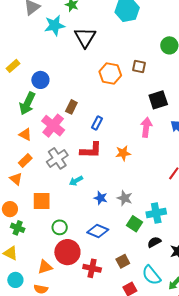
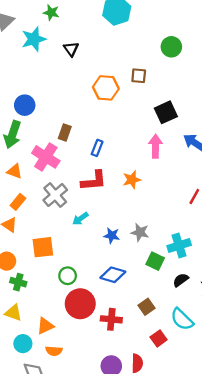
black triangle: (85, 37) -> (71, 49), size x0.6
orange triangle: (45, 267) -> (45, 326), moved

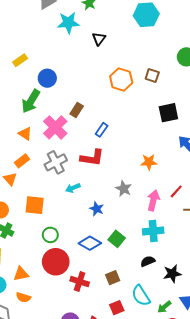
pink arrow: (155, 146) -> (153, 200), moved
orange star: (132, 180) -> (149, 162), moved
gray star: (140, 232) -> (124, 189), moved
green square: (155, 261) -> (117, 239), moved

